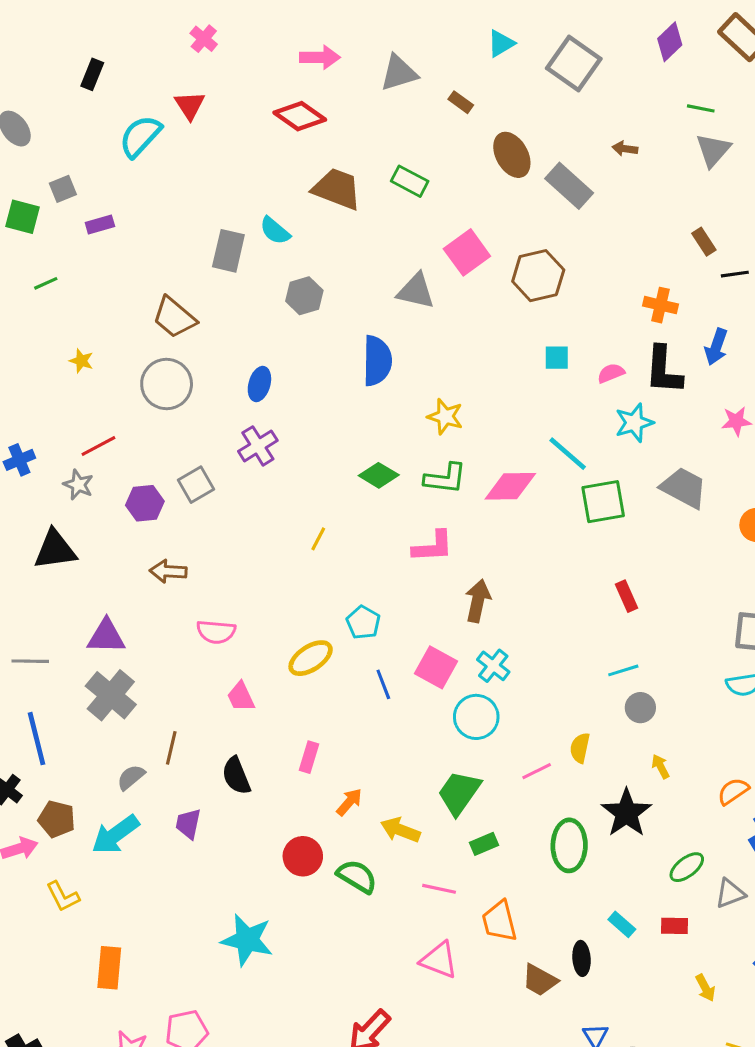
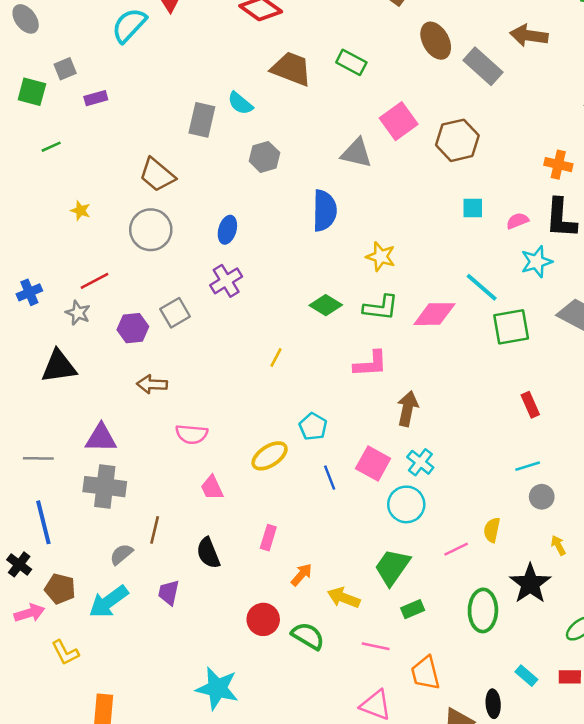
brown arrow: (625, 149) -> (529, 36), size x1.8
gray cross: (111, 695) -> (105, 487), turned -33

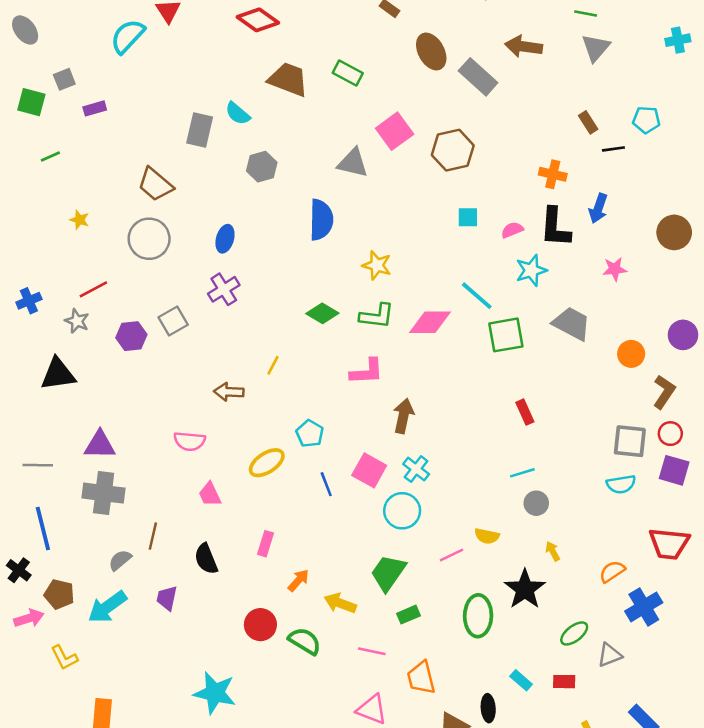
brown arrow: (152, 384) -> (229, 392), moved
yellow semicircle: (492, 530) -> (487, 536), turned -90

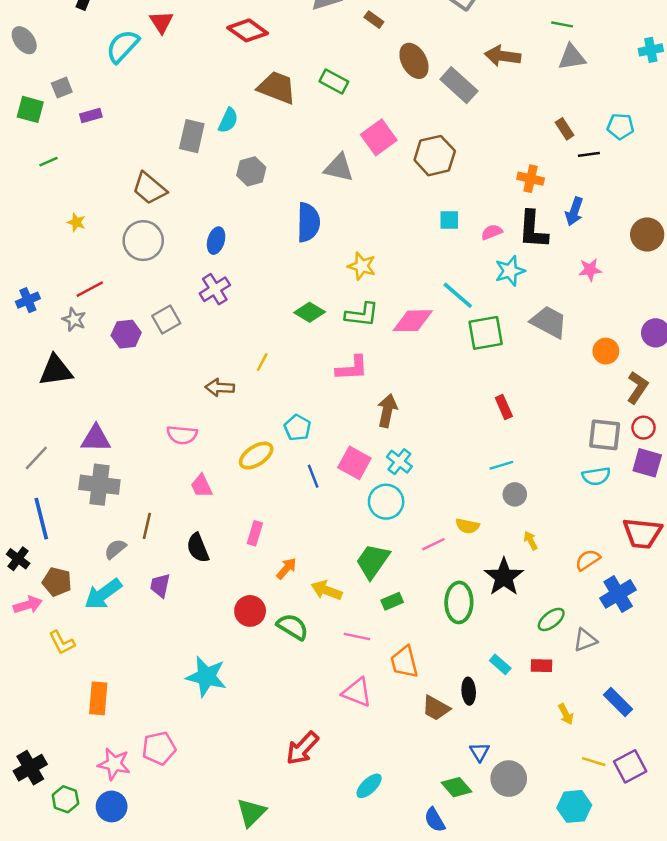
gray triangle: (596, 48) -> (572, 57), turned 40
cyan semicircle: (238, 113) -> (228, 120), turned -105
gray line: (38, 465) -> (36, 458), turned -48

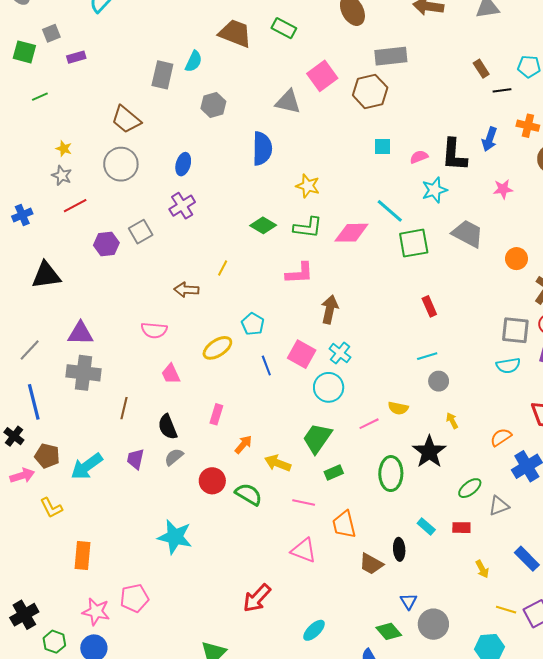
gray rectangle: (459, 85) -> (391, 56), moved, turned -48
orange cross: (531, 179) -> (528, 126), moved
gray star: (74, 320) -> (62, 176), moved
gray semicircle: (115, 549) -> (174, 457), moved

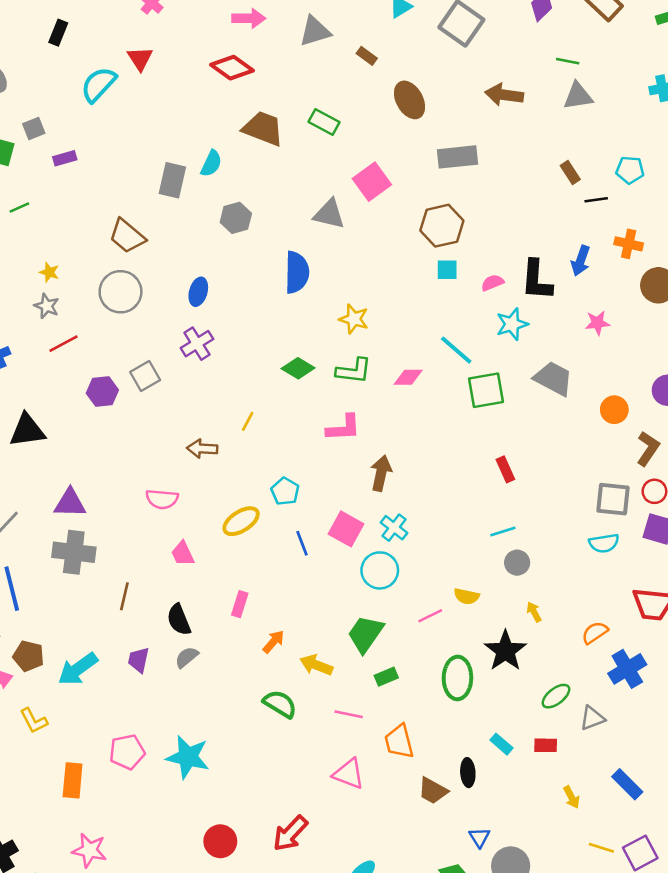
brown hexagon: (370, 91) -> (442, 226), moved
pink diamond: (351, 233) -> (408, 377), size x0.7
red circle: (212, 481) -> (220, 841), moved
pink pentagon: (134, 598) -> (127, 752), moved

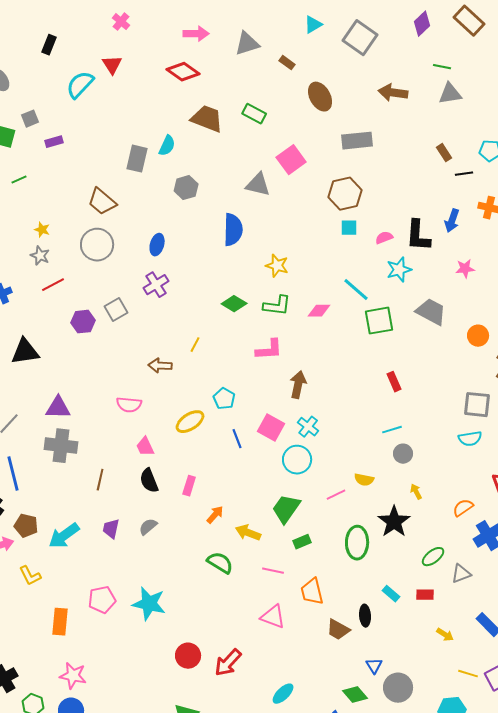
black semicircle: (179, 620) -> (149, 481), moved
yellow arrow: (572, 797) -> (445, 635), turned -30
red circle: (220, 841) -> (188, 656), moved

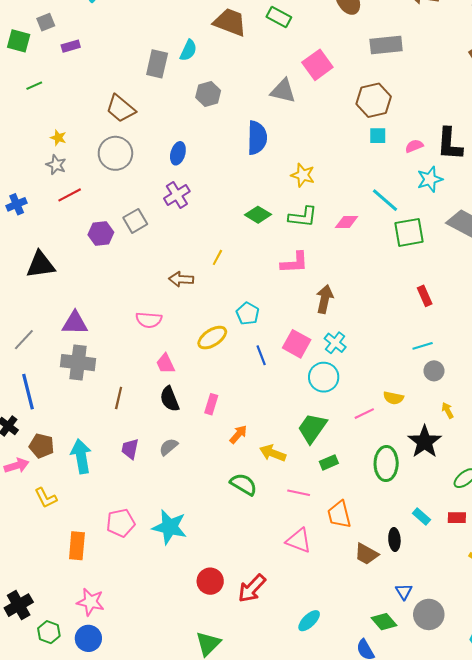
cyan arrow: (64, 536) -> (81, 456), turned 116

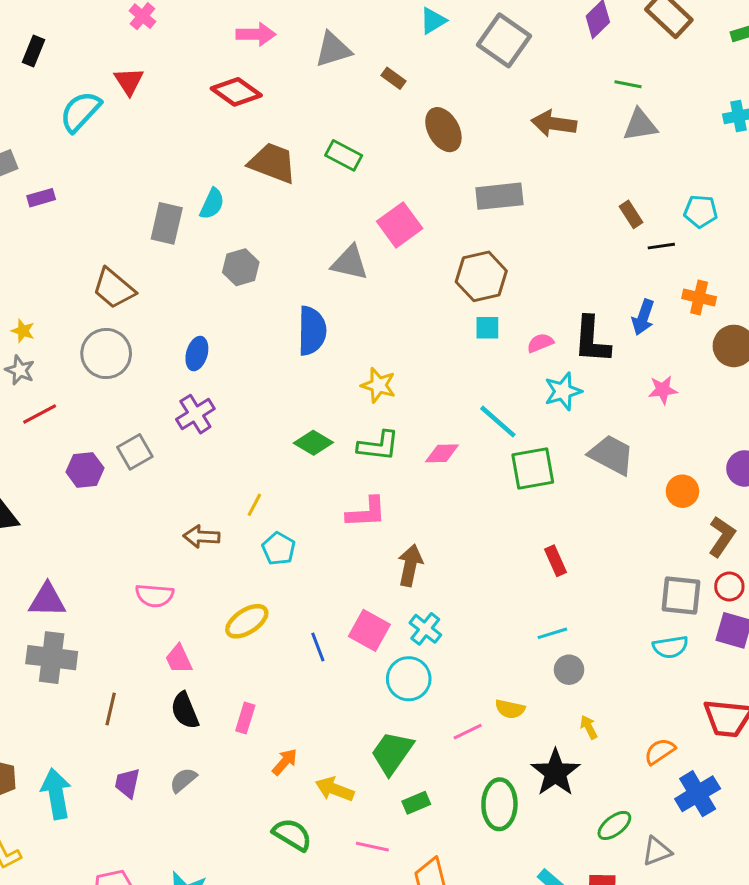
cyan pentagon: (248, 314) -> (279, 549), moved

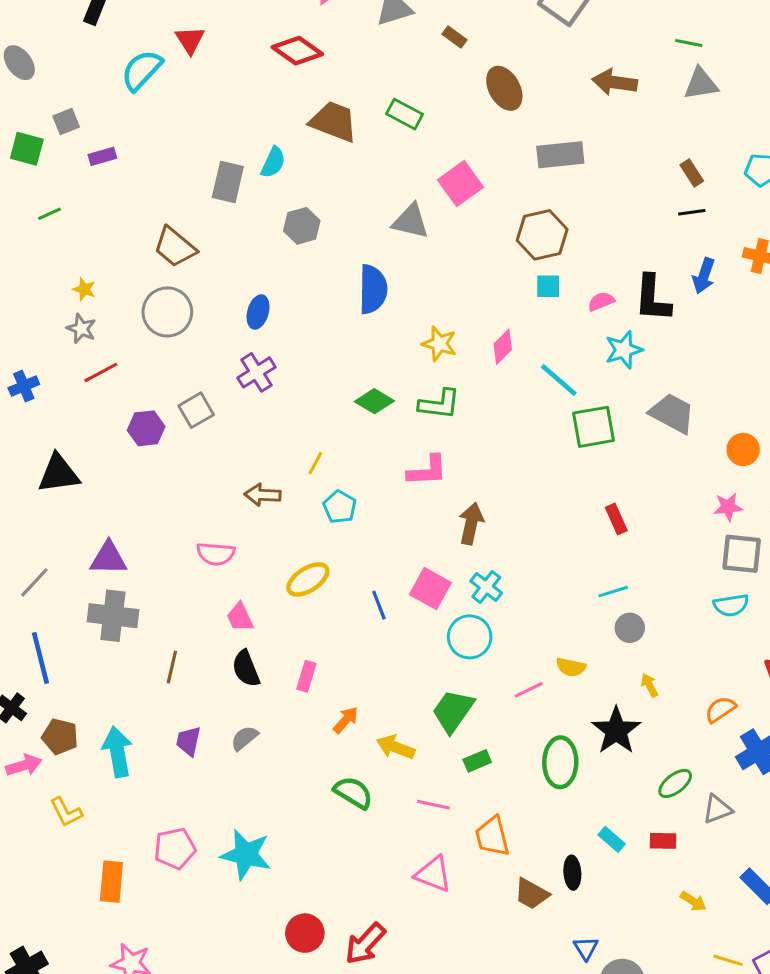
black line: (661, 246) -> (692, 212), moved
pink star: (663, 390) -> (728, 507), moved
pink diamond: (442, 453) -> (503, 347), moved, turned -44

